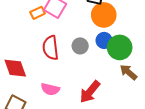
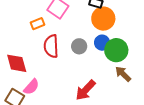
orange rectangle: (38, 13) -> (37, 24), moved
pink semicircle: (50, 89) -> (31, 87), moved, turned -66

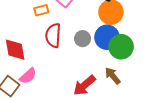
blue circle: (102, 43) -> (107, 37), size x1.5
brown arrow: (123, 74) -> (113, 76), moved

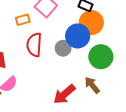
blue circle: (107, 37) -> (78, 36), moved

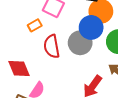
gray circle: (63, 48) -> (80, 43), size x1.5

